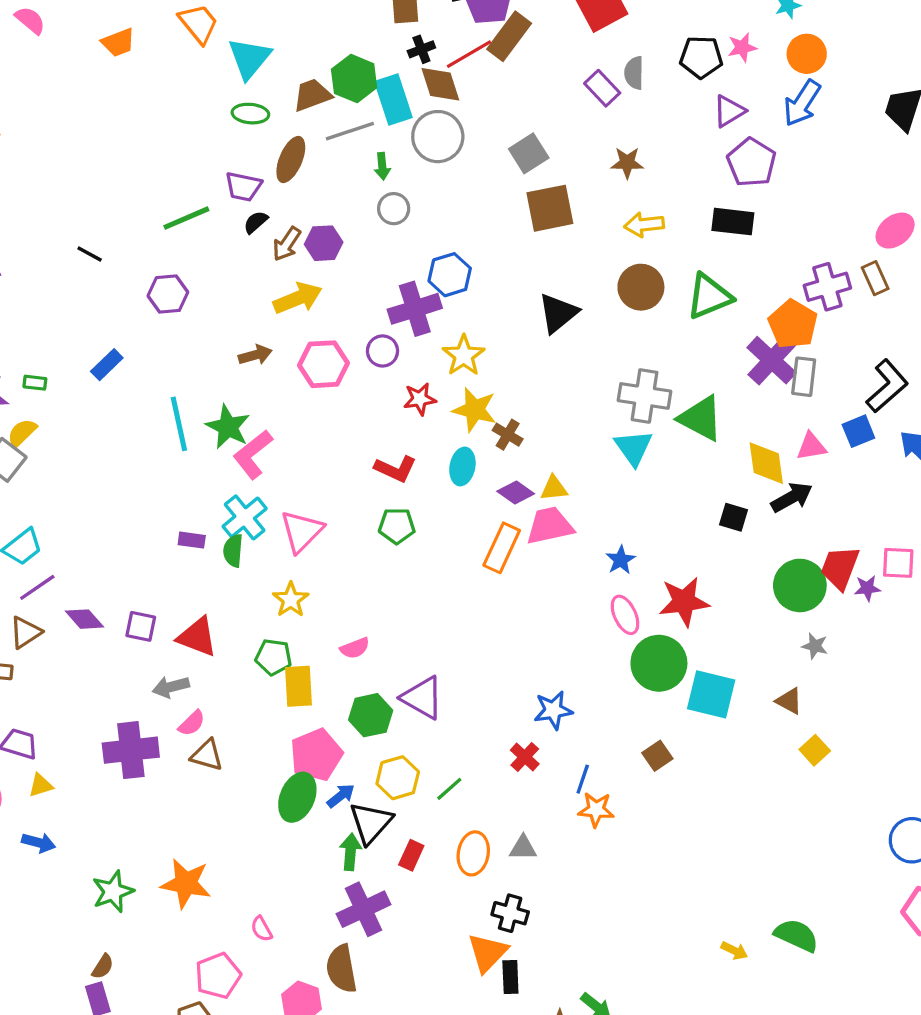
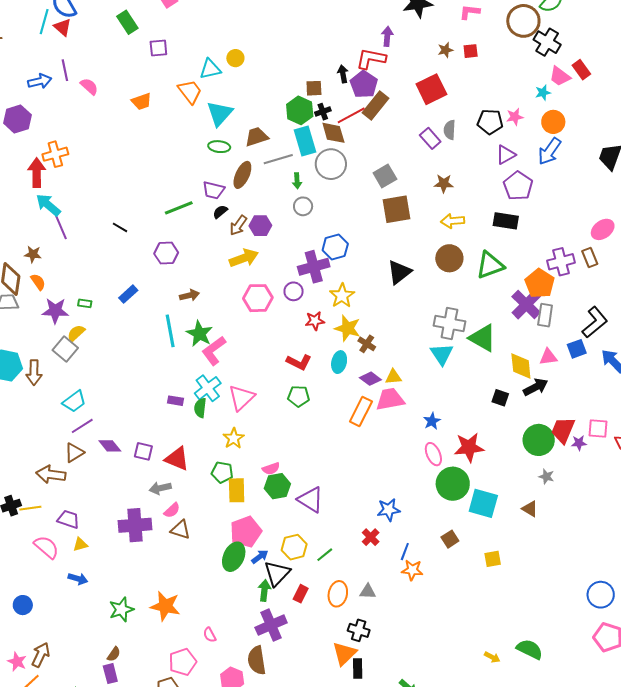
green hexagon: (354, 79) -> (300, 110), moved
brown arrow: (255, 355) -> (190, 295), moved
green hexagon: (371, 715) -> (277, 486), moved
yellow square: (815, 750) -> (493, 559), moved, turned 30

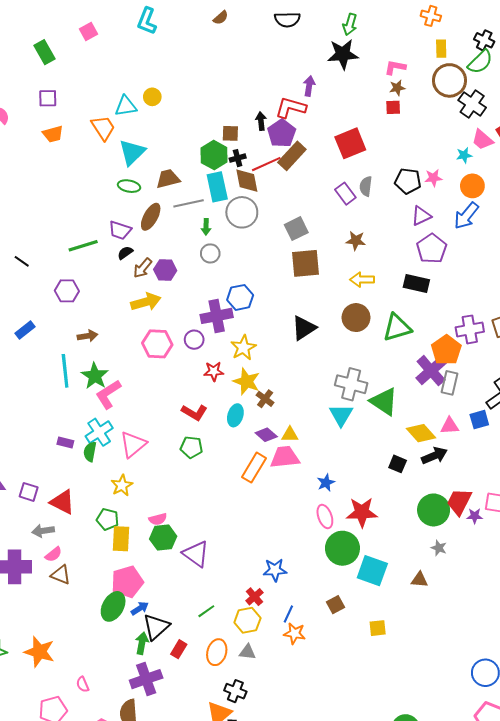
purple square: (158, 48) -> (48, 98), moved
brown star: (445, 50) -> (397, 88), moved
yellow diamond: (521, 366) -> (421, 433), turned -40
brown triangle: (530, 509) -> (419, 580), turned -30
yellow hexagon: (294, 547) -> (247, 620), moved

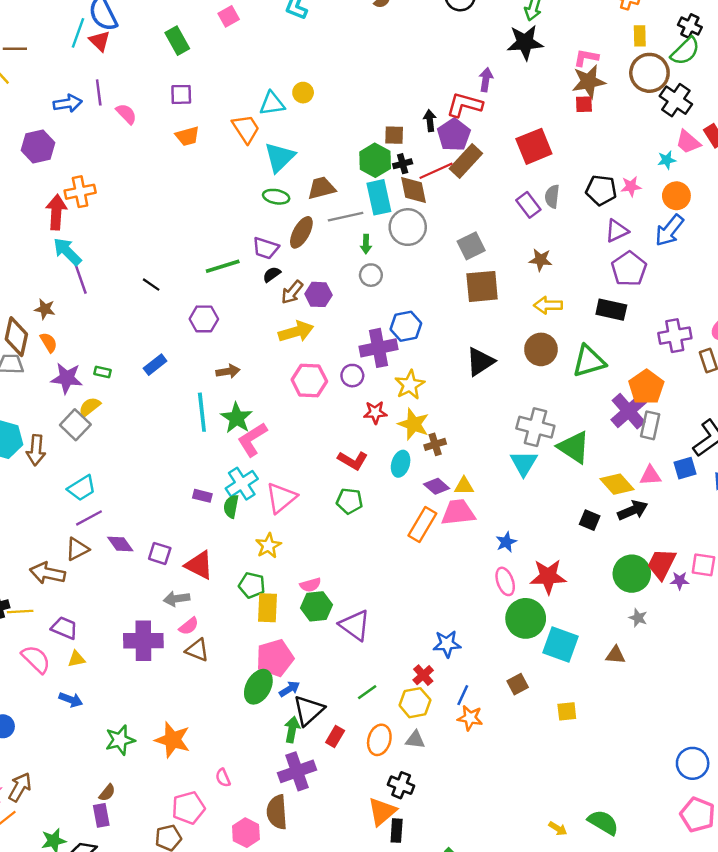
brown star: (397, 88) -> (589, 82), size x1.8
purple cross: (470, 329) -> (675, 336), moved
brown cross: (265, 399) -> (435, 444), turned 36

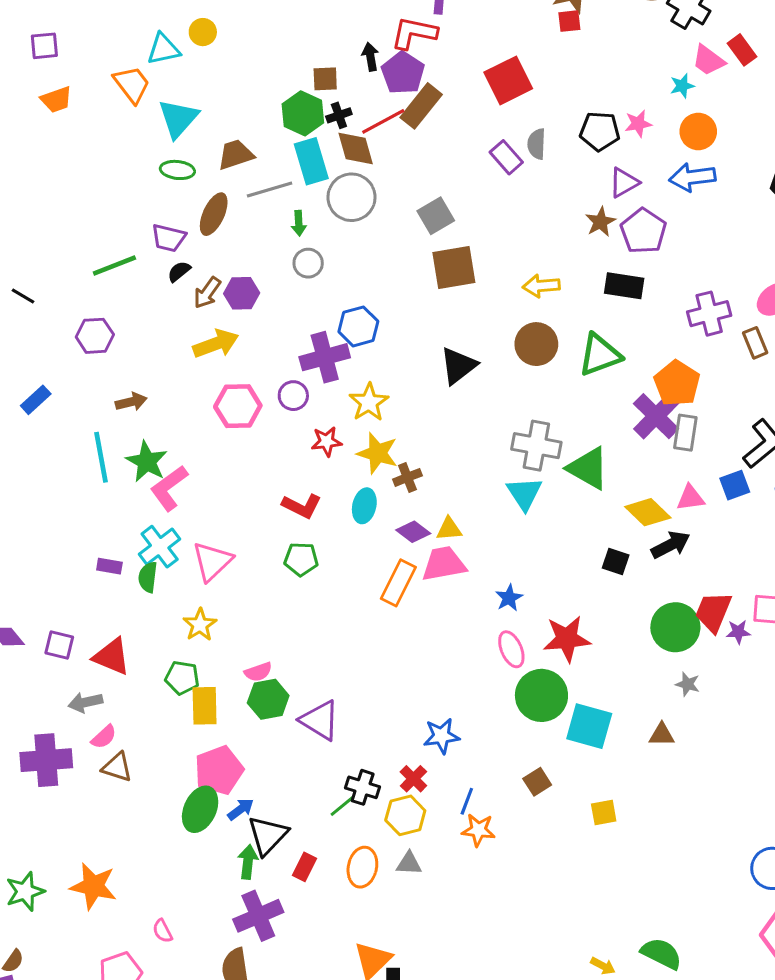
blue arrow: (669, 230) -> (692, 177), turned 48
brown star: (541, 260) -> (600, 222), moved, turned -30
black cross: (401, 785) -> (363, 787), moved

